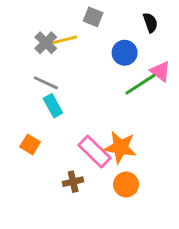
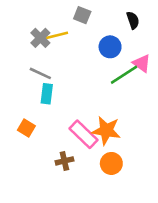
cyan rectangle: (53, 106) -> (47, 94), turned 36

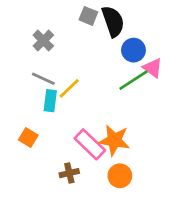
black semicircle: (133, 20) -> (113, 21), moved, size x1.6
yellow line: (57, 35) -> (69, 88), moved, turned -30
blue circle: (110, 47) -> (133, 50), moved

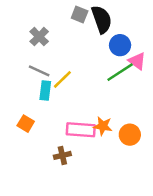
orange star: (114, 140) -> (103, 126), size x0.7
pink rectangle: (90, 144) -> (81, 130), turned -40
orange circle: (120, 176) -> (130, 135), moved

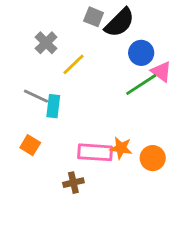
black semicircle: (102, 19) -> (120, 23), turned 64
gray line: (39, 71) -> (36, 96), moved
yellow line: (62, 79) -> (73, 64), moved

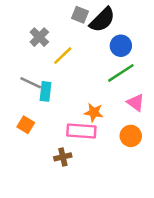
pink triangle: (161, 72) -> (136, 103), moved
orange star: (121, 148) -> (94, 112), moved

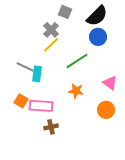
black semicircle: (102, 20) -> (97, 16), moved
gray cross: (39, 37) -> (51, 30), moved
green line: (121, 73) -> (77, 61), moved
pink rectangle: (81, 131) -> (41, 106), moved

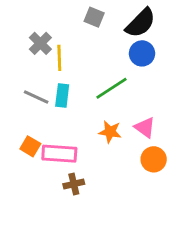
gray cross: (51, 30) -> (40, 43), moved
yellow line: (51, 45) -> (59, 58), moved, turned -48
cyan rectangle: (37, 74) -> (62, 96), moved
pink triangle: (110, 83) -> (145, 127), moved

